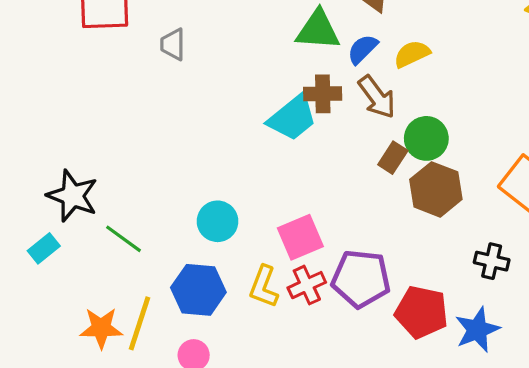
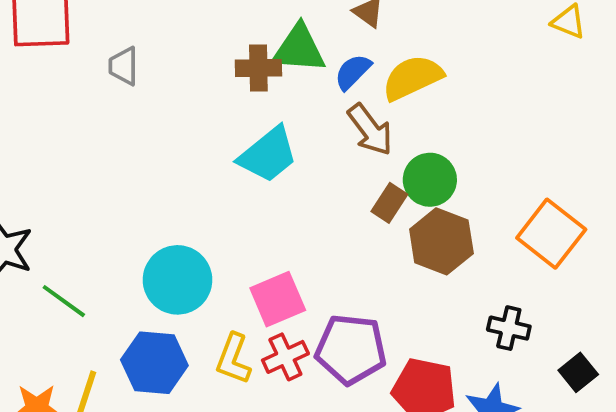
yellow semicircle: (412, 54) -> (413, 78), size x1.4
brown cross: (323, 94) -> (258, 68), moved
cyan circle: (218, 221) -> (178, 280), size x1.4

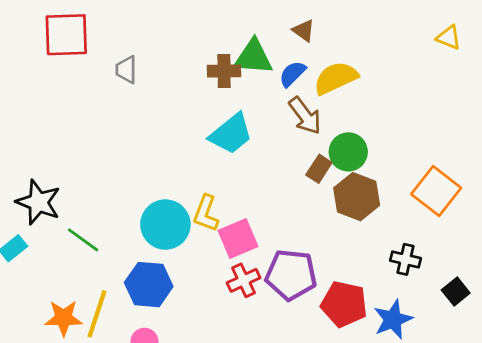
yellow L-shape: (233, 359) -> (206, 213), moved

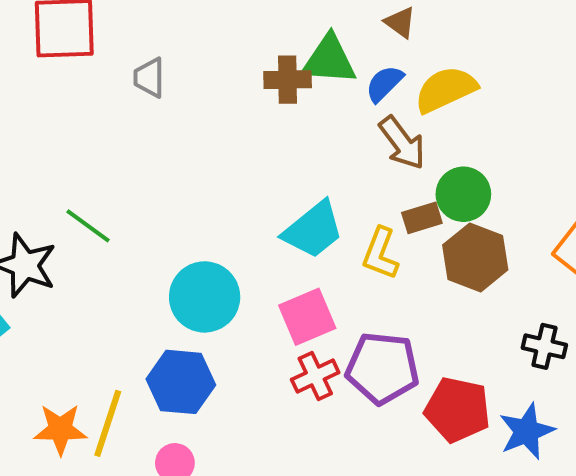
cyan trapezoid: (231, 134) -> (313, 230), moved
brown rectangle: (319, 169) -> (422, 218), turned 40
yellow L-shape: (206, 213) -> (380, 253), moved
green line: (83, 240) -> (88, 226), moved

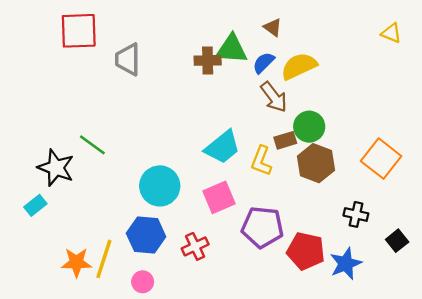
gray trapezoid: (149, 78) -> (128, 59), size x1.4
red cross: (315, 376) -> (195, 246), moved

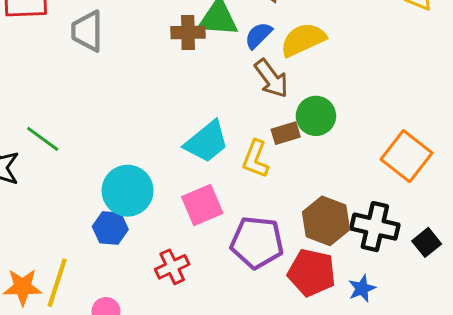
brown hexagon: (316, 163) -> (326, 221), moved
black cross: (356, 214) -> (375, 227), size x1.5
blue hexagon: (146, 235) -> (110, 228), moved, size x0.7
black square: (397, 241) -> (427, 242), moved
blue star: (346, 264) -> (362, 288), size x0.7

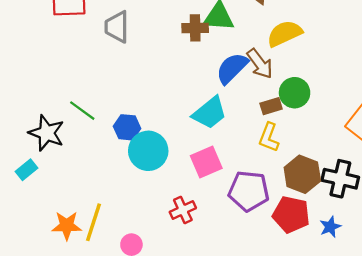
blue semicircle: (258, 35) -> (232, 68), moved, size x1.5
yellow L-shape: (256, 159) -> (269, 137), moved
blue hexagon: (110, 228) -> (127, 127), moved

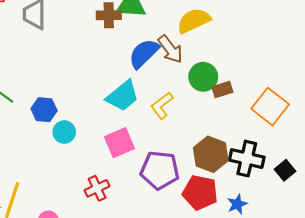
brown rectangle: (271, 106) -> (222, 90), moved
yellow L-shape: (269, 137) -> (162, 105), moved, turned 32
cyan circle: (148, 151) -> (64, 132), size x0.6

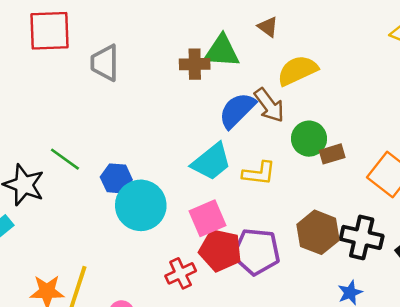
yellow L-shape: (162, 105) -> (259, 173), turned -136
cyan circle: (64, 132) -> (141, 205), size x1.8
red pentagon: (200, 193) -> (220, 250), moved

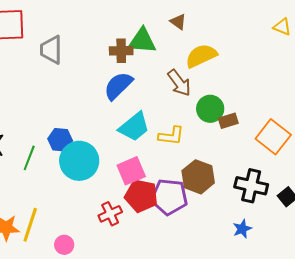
blue semicircle: (237, 110) -> (118, 86), moved
green line: (65, 159) -> (29, 158), moved, turned 75
brown hexagon: (318, 232) -> (198, 177), moved

